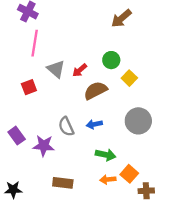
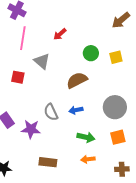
brown arrow: (121, 18) -> (121, 20), moved
red arrow: (80, 70) -> (60, 34), moved
yellow square: (129, 78) -> (116, 57), moved, turned 32
red square: (29, 87) -> (18, 77), turned 32
orange square: (129, 174) -> (118, 137), moved, turned 35

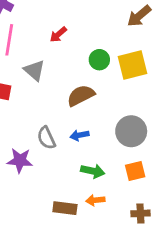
yellow square: (116, 57) -> (132, 65), size x1.6
brown rectangle: (48, 162) -> (65, 208), moved

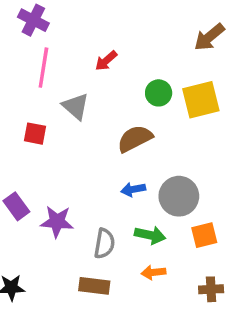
gray circle: (131, 131) -> (179, 196), moved
gray semicircle: (46, 138) -> (104, 244), moved, turned -145
brown rectangle: (65, 208) -> (94, 286), moved

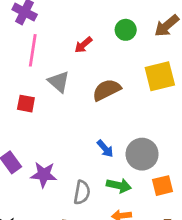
green circle: (159, 93) -> (126, 30), moved
brown semicircle: (135, 139) -> (107, 90), moved
blue arrow: (133, 189) -> (105, 149), turned -120

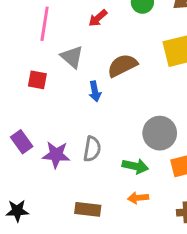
blue arrow: (105, 149) -> (95, 91), moved, turned 30
gray semicircle: (82, 192) -> (92, 149), moved

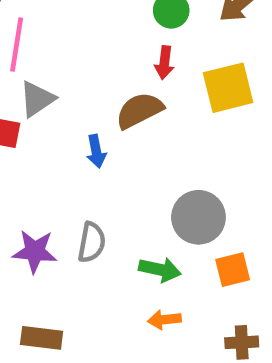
red arrow: (98, 18) -> (164, 63), moved, turned -42
gray triangle: (72, 57) -> (37, 99), moved, turned 45
brown rectangle: (88, 209) -> (42, 338), moved

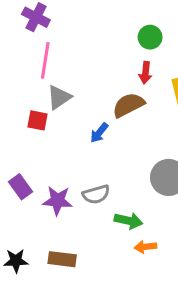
blue arrow: (96, 151) -> (99, 133), turned 50
gray semicircle: (92, 242) -> (96, 194), turned 64
green arrow: (160, 270) -> (128, 221), moved

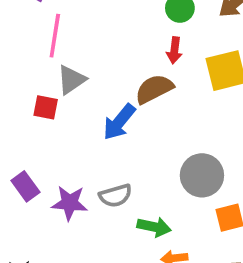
blue arrow: (99, 133) -> (119, 122), size x1.5

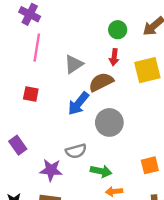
gray triangle: (71, 80) -> (74, 64), moved
gray circle: (202, 175) -> (109, 122), moved
purple star: (70, 203) -> (51, 170), moved

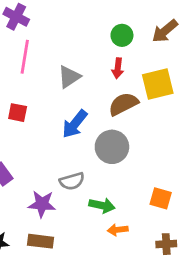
brown semicircle: (101, 82) -> (123, 104), moved
orange square: (150, 165) -> (161, 198), turned 30

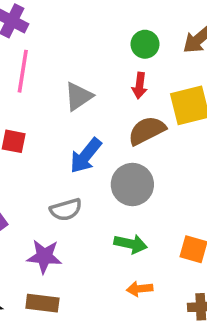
gray semicircle: (72, 181) -> (66, 210), moved
green arrow: (102, 205) -> (131, 244), moved

